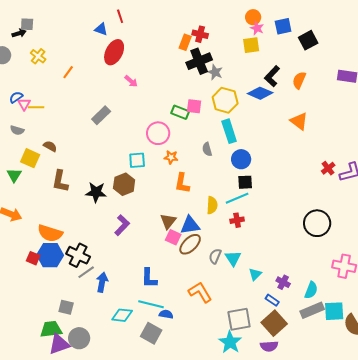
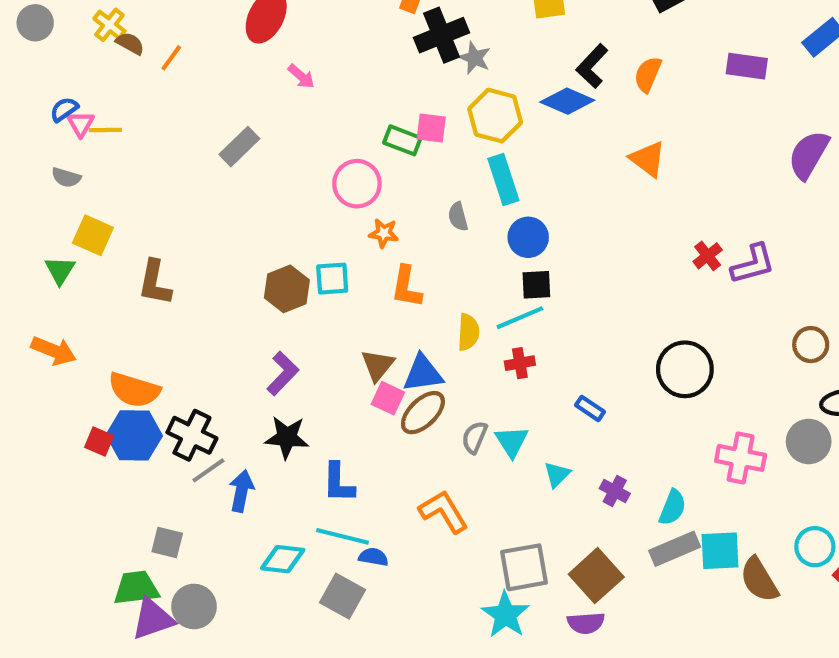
brown semicircle: (50, 146) -> (130, 43), moved
cyan square: (137, 160) -> (332, 279), moved
black star: (96, 192) -> (287, 437), moved
blue rectangle: (272, 300) -> (590, 408), moved

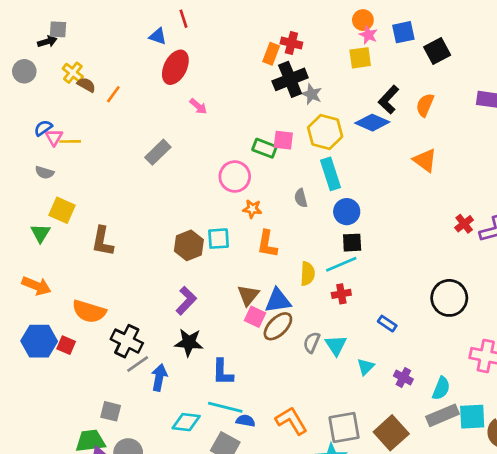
blue hexagon: (134, 435) -> (39, 341), moved
orange L-shape: (444, 512) -> (291, 421), moved

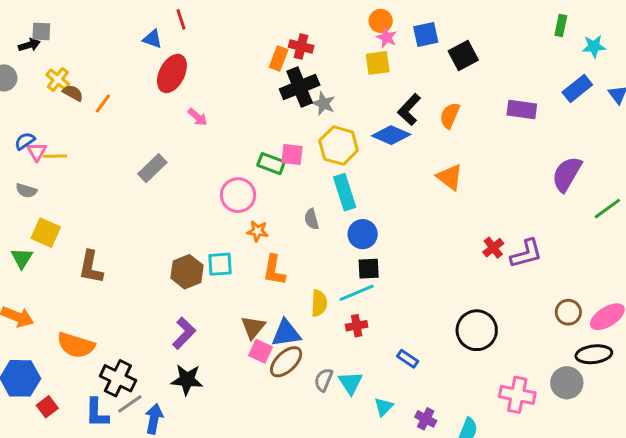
red square: (66, 345) -> (47, 407), moved, turned 30
blue L-shape: (223, 372) -> (97, 413), moved

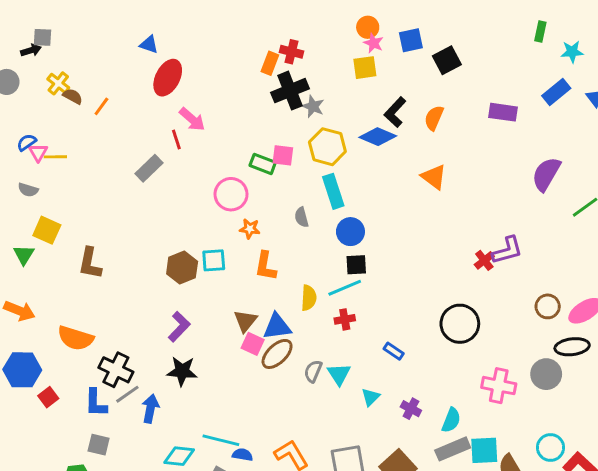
red line: (181, 19) -> (176, 140), moved
pink arrow: (197, 117) -> (192, 119), size x1.4
red cross: (493, 248) -> (484, 260), moved

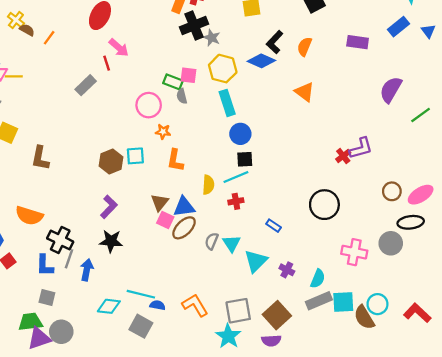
gray semicircle: (302, 217) -> (182, 96), moved
gray line: (127, 394) -> (69, 259), turned -36
cyan triangle: (371, 397) -> (256, 261), size x1.6
cyan circle: (551, 447) -> (377, 304), moved

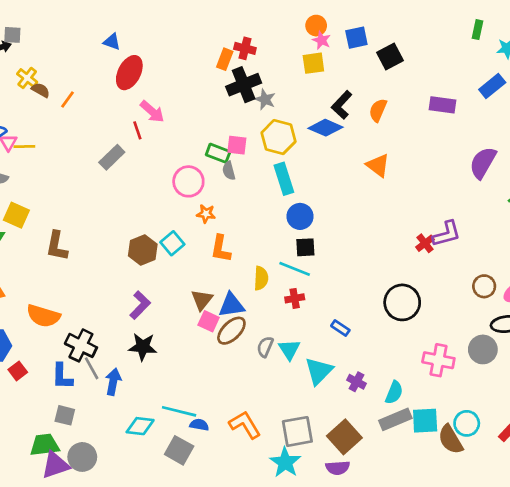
cyan square: (135, 156) -> (172, 243), turned -36
cyan line: (236, 177) -> (295, 269), turned 45
gray line: (69, 259) -> (92, 368), turned -48

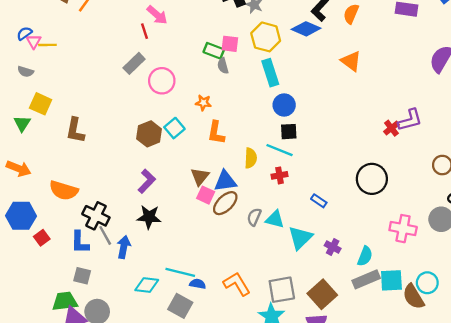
gray rectangle: (112, 157) -> (134, 63), moved
pink circle: (188, 181) -> (162, 81), moved
cyan triangle: (289, 349) -> (275, 219), turned -42

